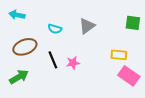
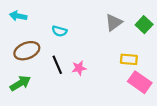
green square: (133, 23) -> (144, 25), turned 35
gray triangle: (87, 26) -> (114, 22), moved

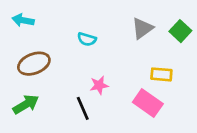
cyan semicircle: (59, 31) -> (87, 39), moved
black line: (57, 65) -> (83, 108), moved
pink rectangle: (140, 82) -> (148, 103), moved

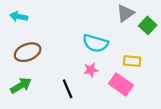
gray triangle: (142, 28) -> (125, 13), moved
cyan semicircle: (87, 39) -> (95, 43), moved, size x1.6
pink star: (99, 85) -> (91, 70), moved

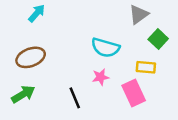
cyan arrow: (19, 17) -> (37, 13), moved, turned 120
green square: (148, 25) -> (158, 39), moved
pink rectangle: (121, 84) -> (134, 93), turned 30

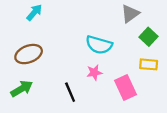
yellow rectangle: (146, 67) -> (149, 64), moved

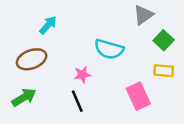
cyan arrow: (34, 12) -> (48, 25), moved
pink star: (94, 73) -> (82, 75), moved

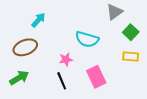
pink rectangle: (138, 96) -> (96, 77), moved

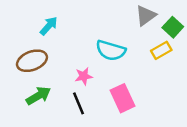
green square: (131, 32) -> (173, 27), moved
yellow rectangle: (131, 56) -> (161, 50), moved, turned -35
green arrow: (19, 78) -> (38, 96), moved

